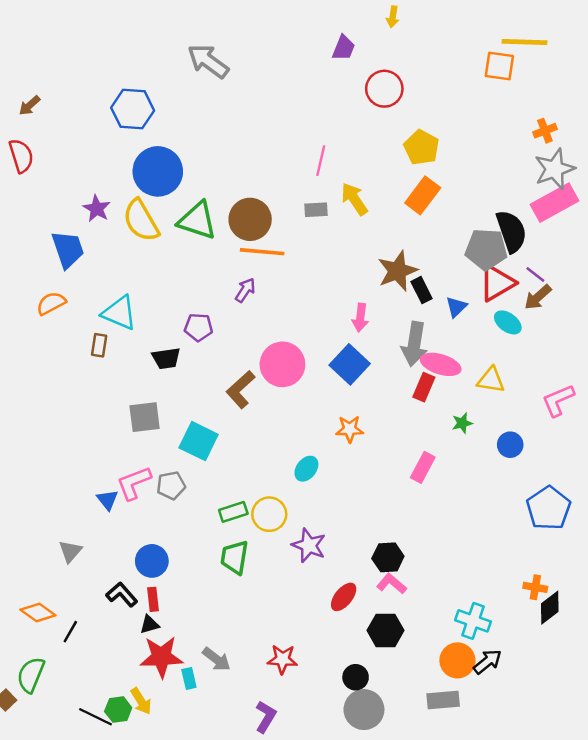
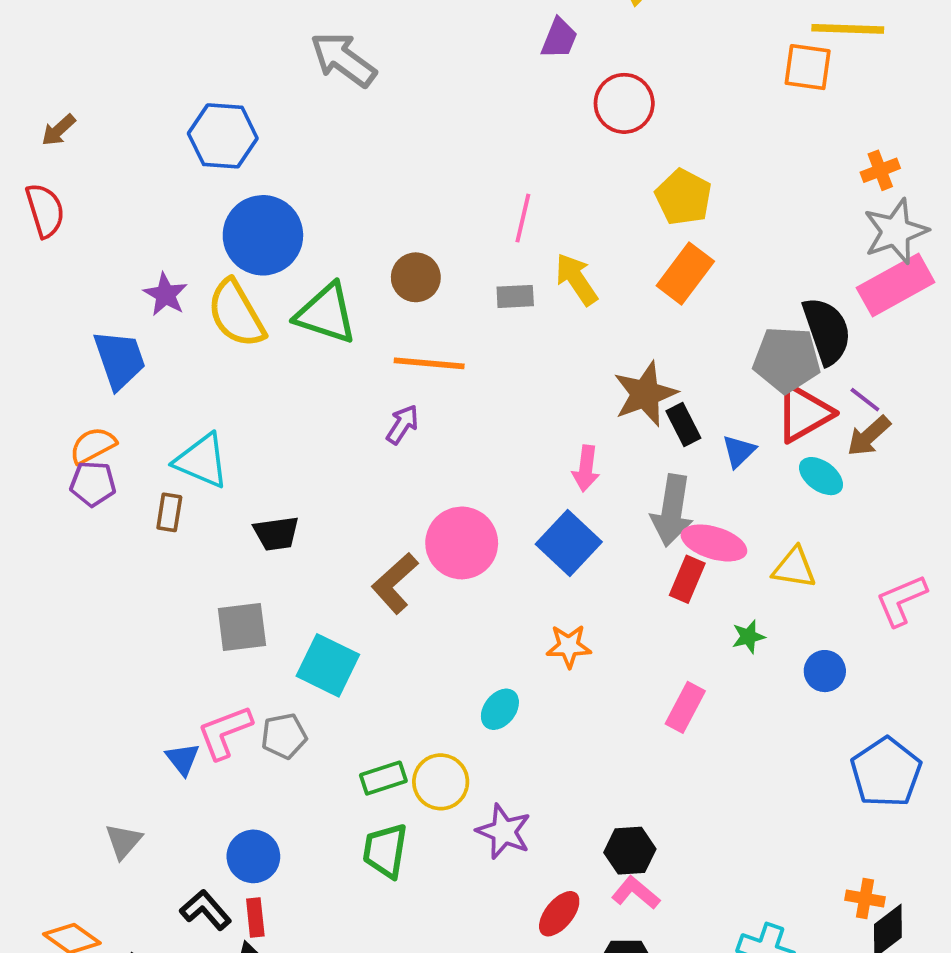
brown circle: (250, 219) -> (416, 277), moved, size x0.7
purple pentagon: (199, 327) -> (93, 484), moved

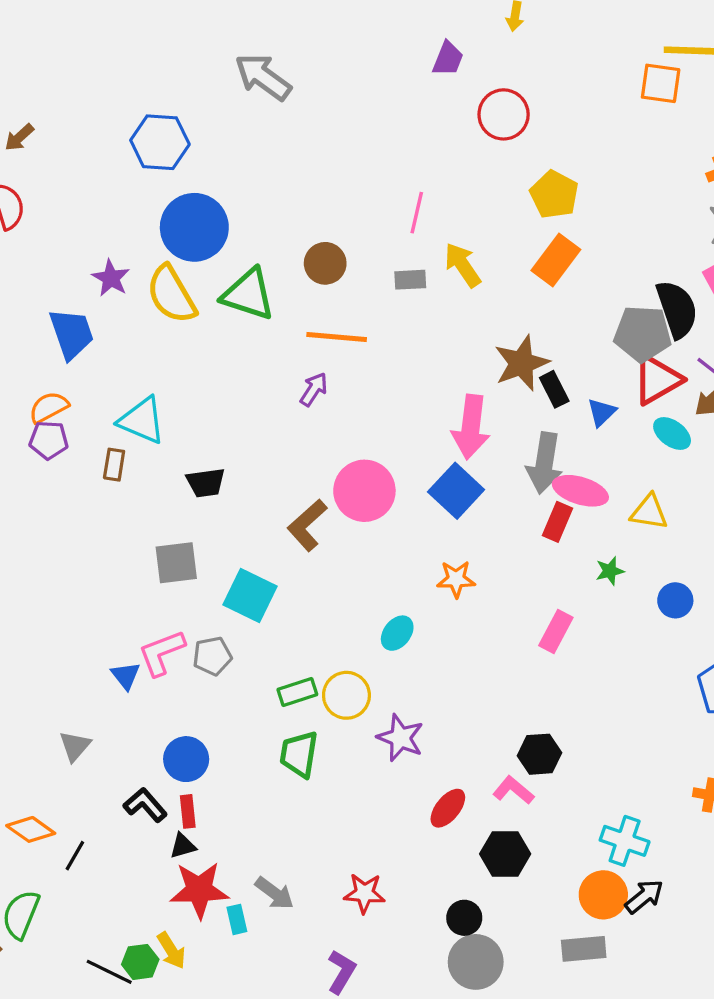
pink arrow: (586, 468) -> (471, 427), size x1.6
black hexagon: (630, 851) -> (540, 754), moved

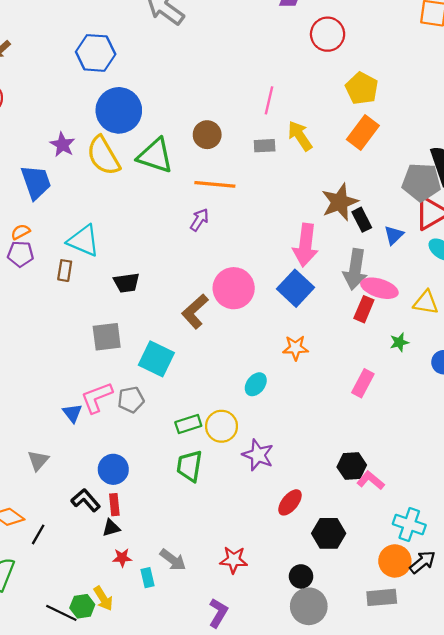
orange semicircle: (49, 407) -> (21, 232), size x0.7
pink L-shape: (513, 790) -> (371, 480), moved
red star: (199, 890) -> (122, 558), size x0.5

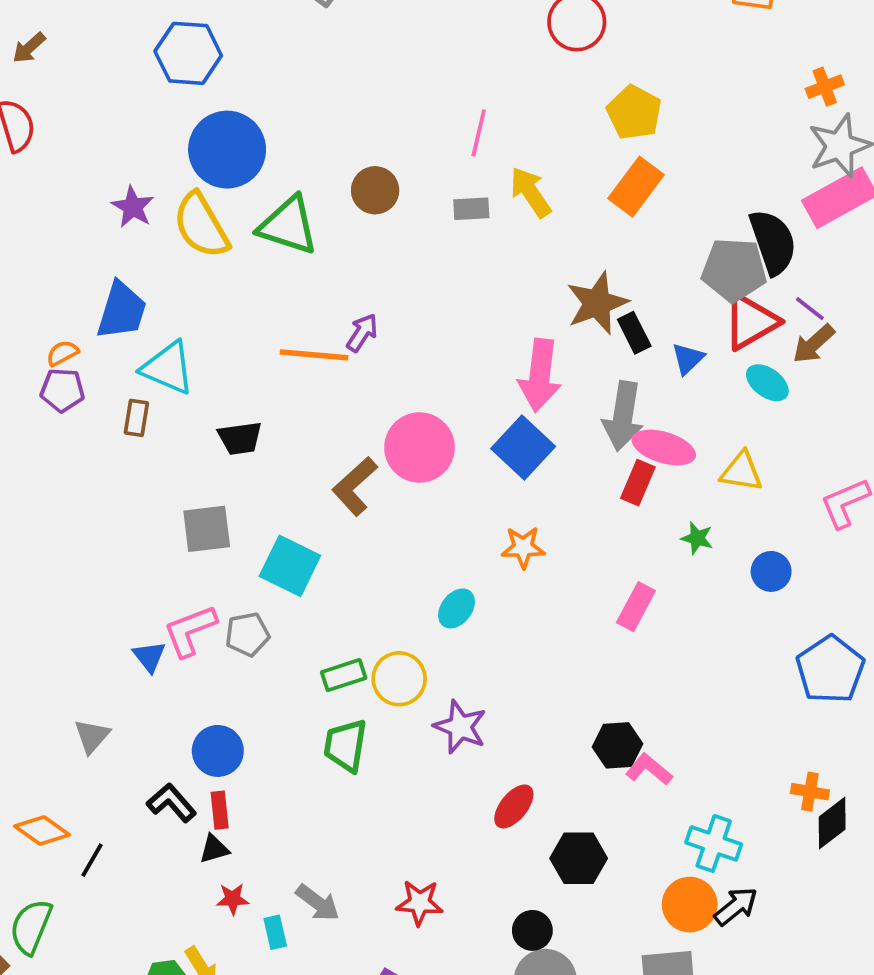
blue trapezoid: (36, 182) -> (122, 311), moved, turned 36
orange line: (215, 184) -> (314, 355), moved
green star: (399, 342) -> (697, 538), turned 30

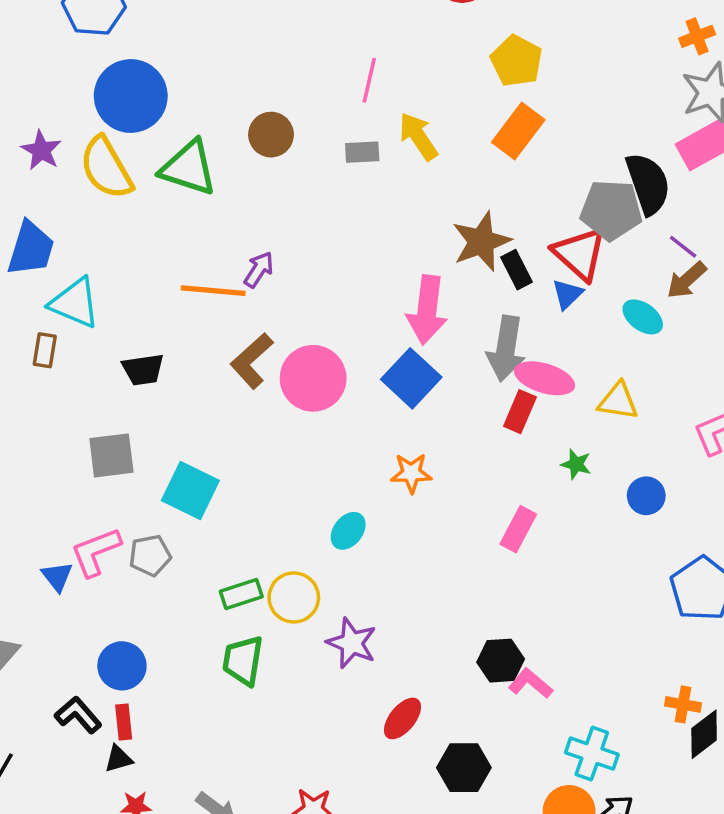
red triangle: (751, 322) -> (580, 254), moved, turned -48
brown L-shape: (355, 486) -> (252, 361), moved

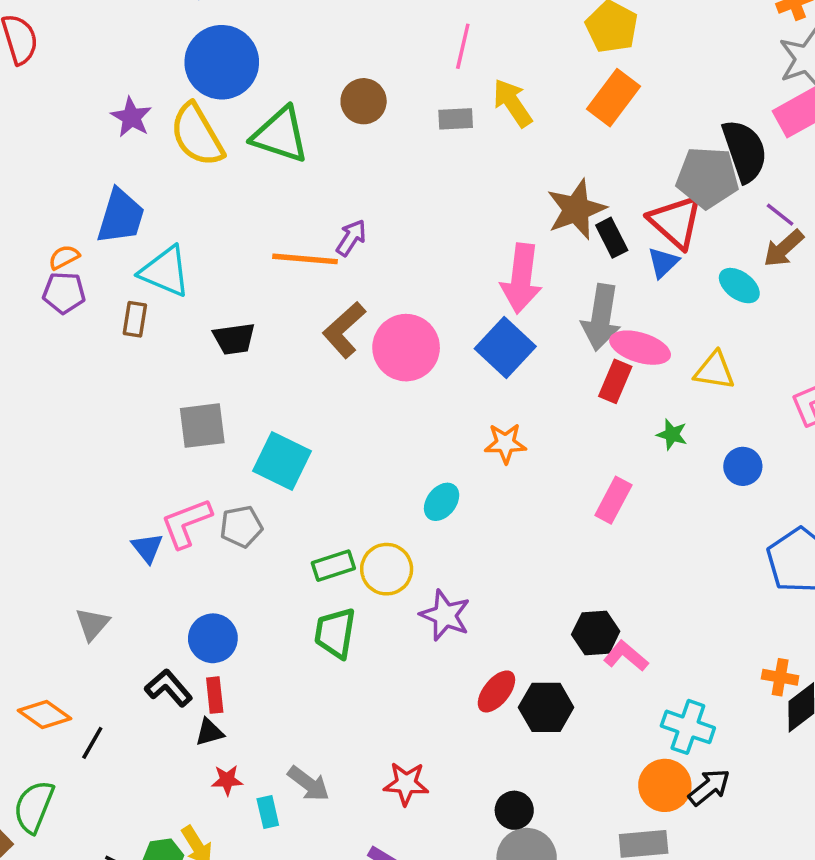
black hexagon: (464, 768) -> (546, 707), moved

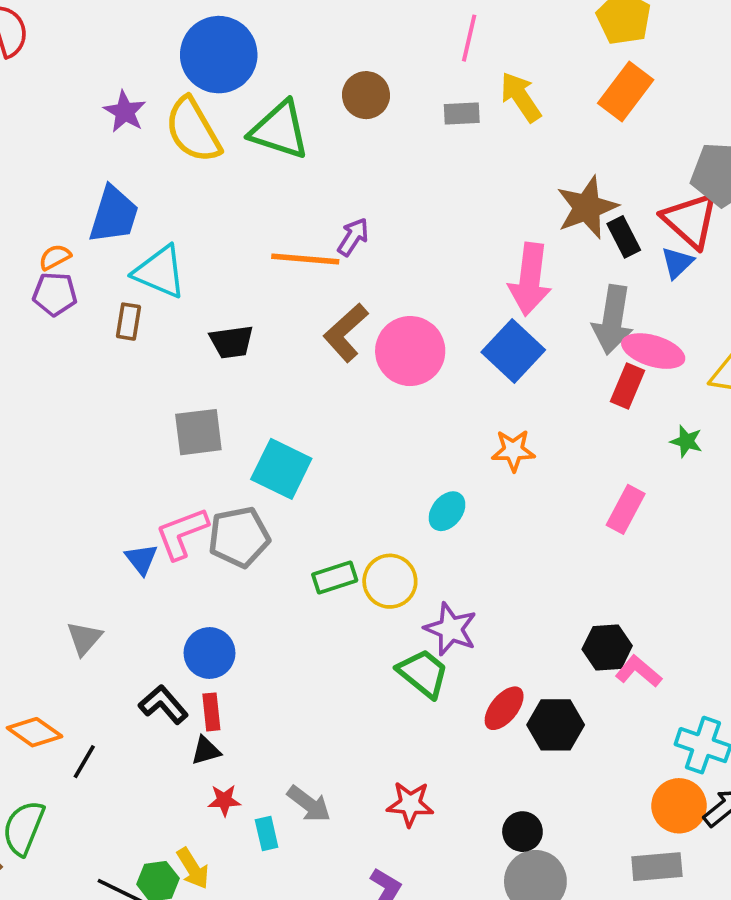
gray pentagon: (241, 527) -> (239, 537), size x1.4
green trapezoid: (335, 633) -> (423, 673), moved, turned 120

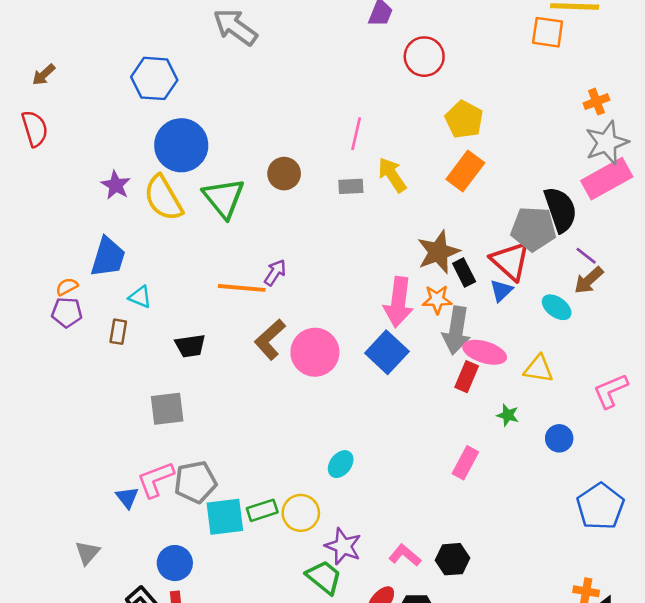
green triangle: (279, 130) -> (224, 198), turned 33
cyan triangle: (160, 272) -> (140, 297), size x0.6
orange star: (513, 450) -> (437, 300), moved
cyan square: (281, 469) -> (225, 517), moved, turned -33
pink L-shape: (638, 671) -> (405, 555), moved

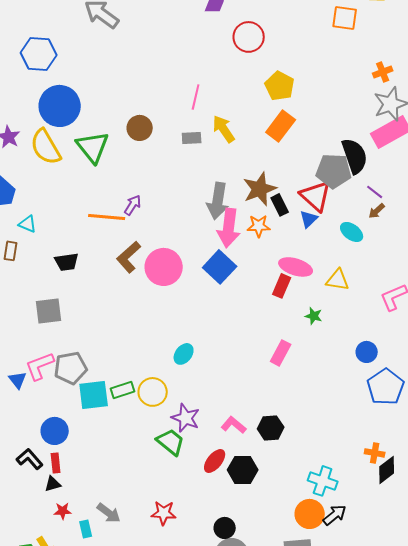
brown arrow: (589, 280) -> (377, 211), size x0.7
gray arrow: (456, 330) -> (218, 201), moved
blue circle: (559, 438) -> (367, 352), moved

